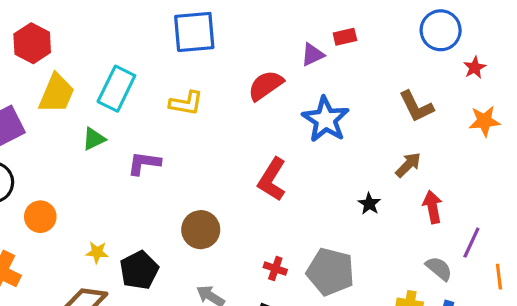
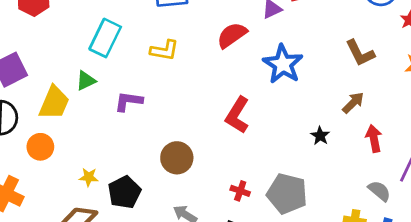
yellow trapezoid: (56, 93) -> (54, 103), moved

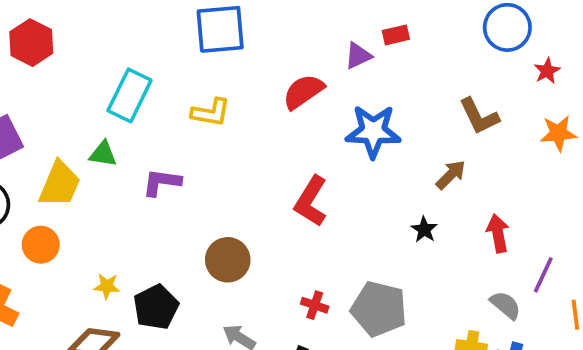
blue star: (283, 64) -> (373, 131), turned -30
green triangle: (86, 81) -> (103, 154), turned 35
brown arrow: (353, 103) -> (451, 175), moved

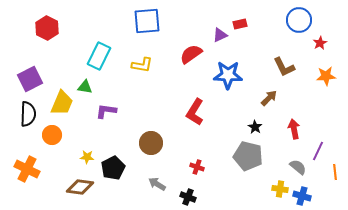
purple L-shape: (162, 182) -> (106, 111), moved
gray pentagon: (379, 309) -> (248, 156), moved

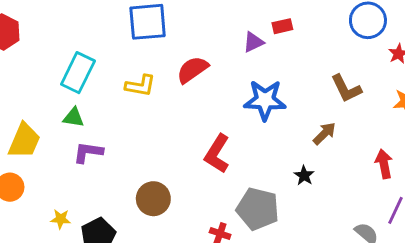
red semicircle: (191, 54) -> (192, 70), moved
green triangle: (85, 87) -> (74, 117), moved
red arrow: (294, 129) -> (384, 164), moved
gray pentagon: (248, 156) -> (258, 209), moved

